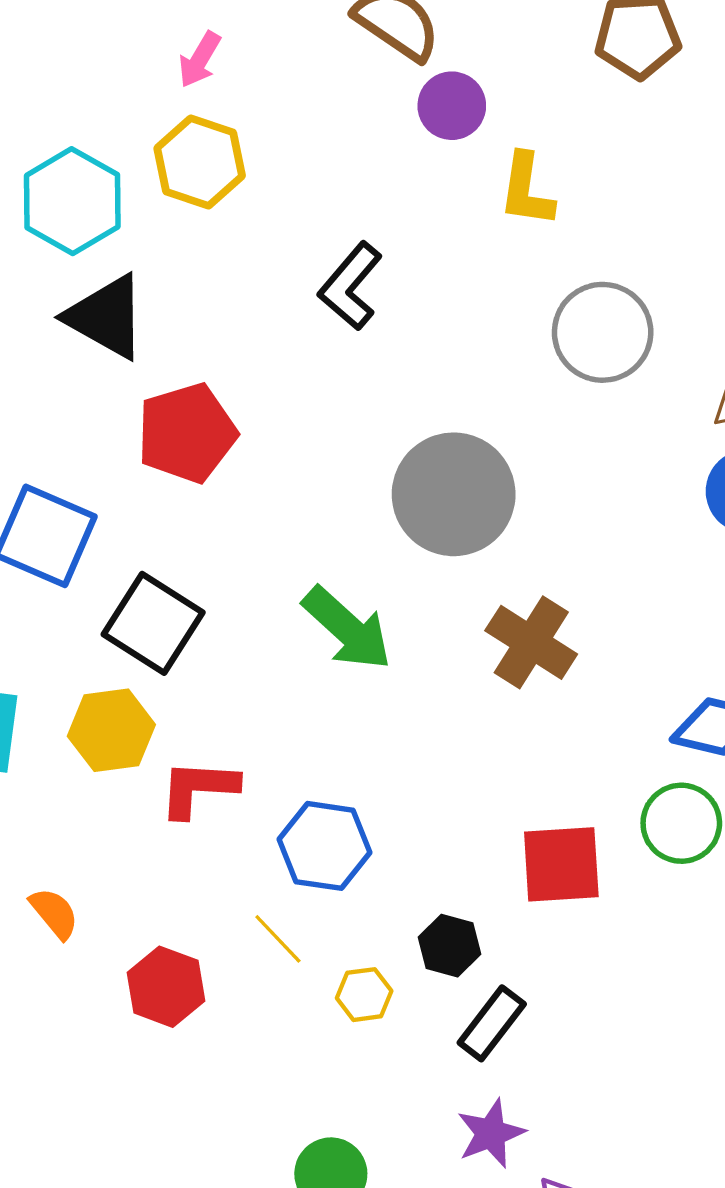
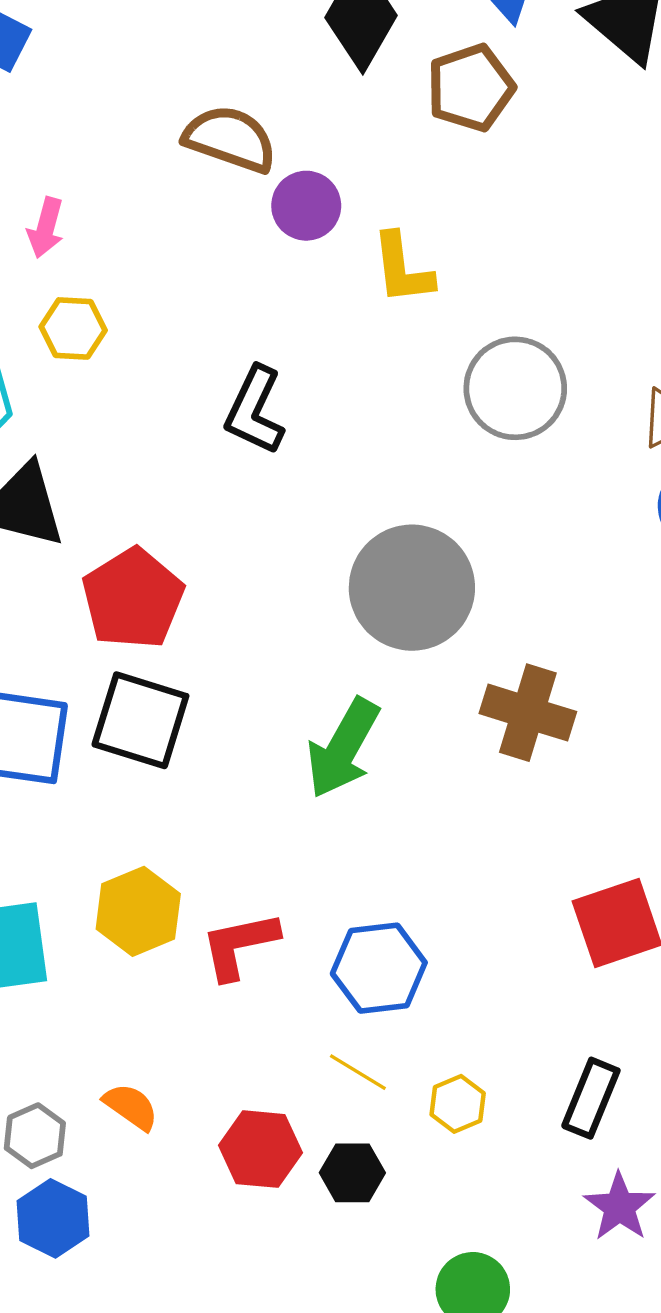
yellow hexagon: (200, 162) -> (73, 328), size x0.7
black square: (153, 623) -> (140, 720), moved
green arrow: (347, 629) -> (343, 748), turned 92
black hexagon: (450, 946) -> (352, 1173), moved

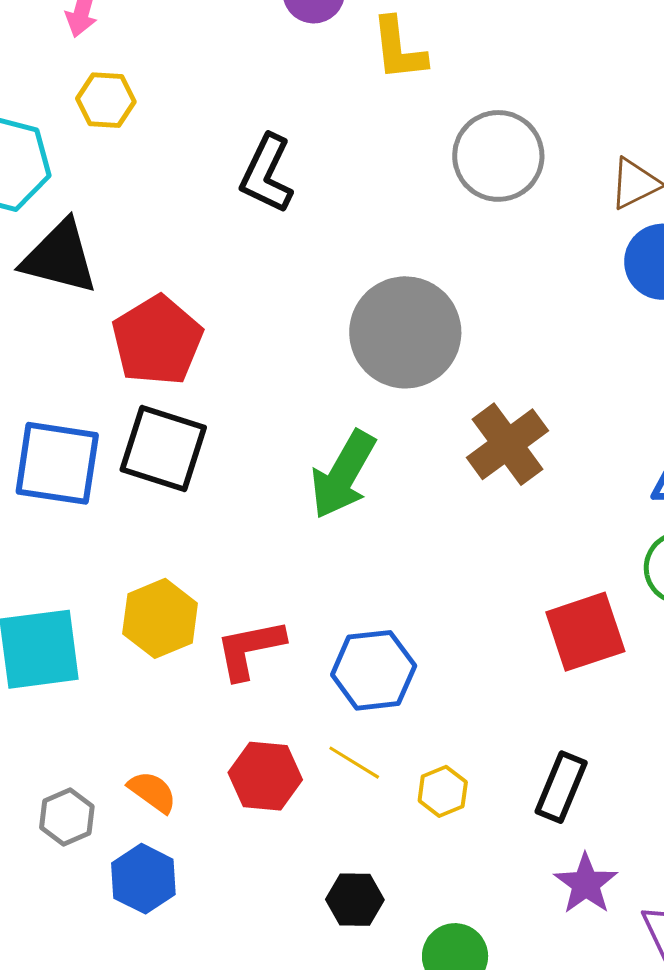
brown cross: (528, 713) -> (508, 444), turned 36
red hexagon: (261, 1149) -> (265, 776), moved
black hexagon: (352, 1173) -> (355, 900), moved
blue hexagon: (53, 1218) -> (143, 879), moved

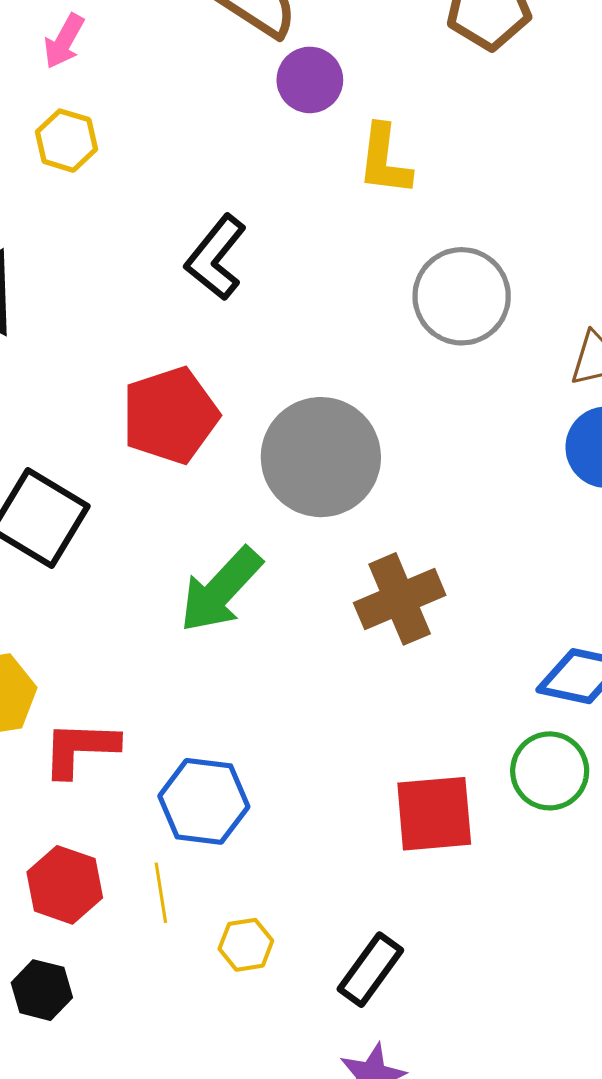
red pentagon: (157, 340) -> (170, 415), moved
yellow line: (354, 763) -> (161, 893), turned 36
black hexagon: (355, 900) -> (42, 990), moved

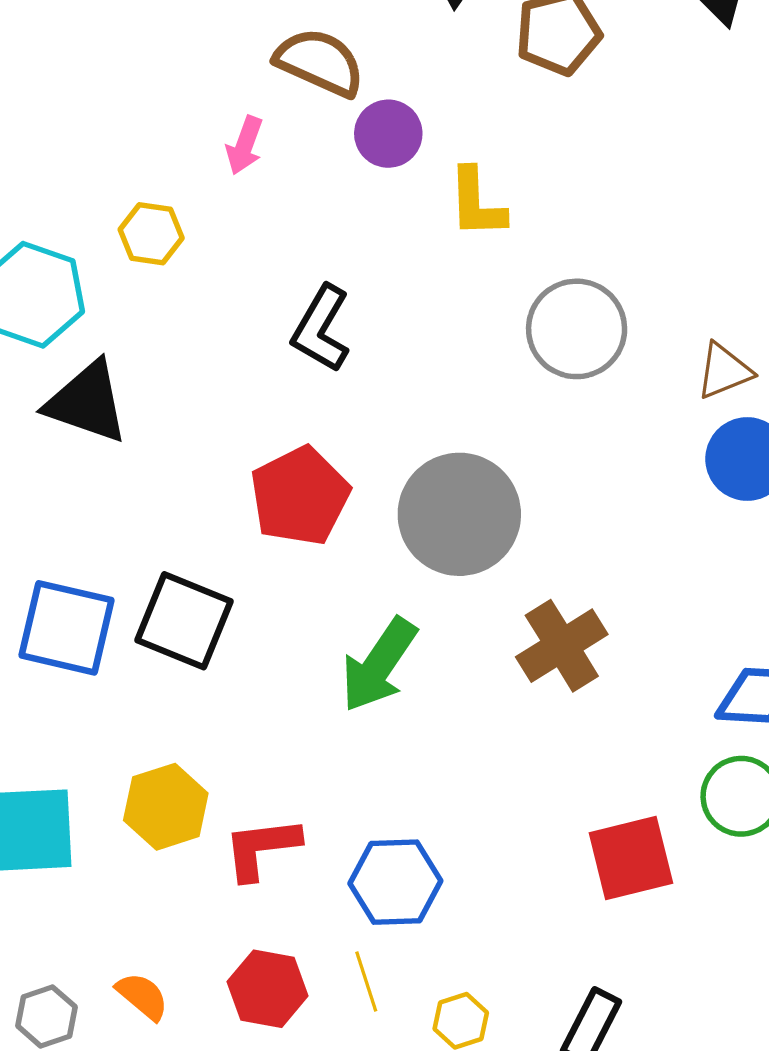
pink arrow: (64, 41) -> (245, 145), moved

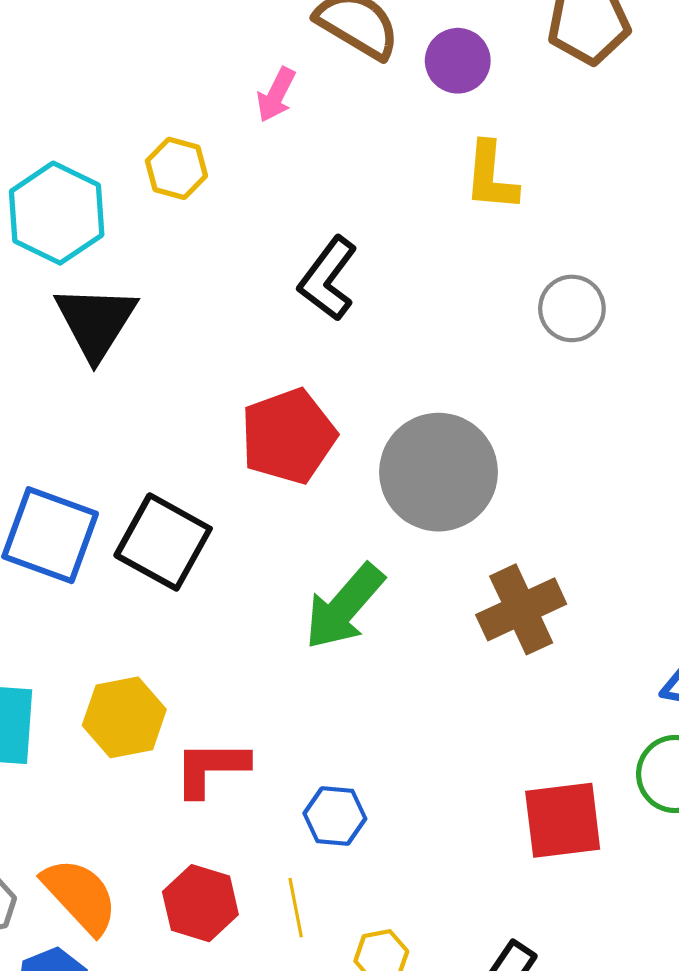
purple circle: (388, 134) -> (458, 61), moved
gray circle: (577, 329) -> (572, 308), size x0.7
black triangle: (87, 402) -> (96, 322), turned 36
blue hexagon: (395, 882) -> (335, 816), size x0.7
orange semicircle: (142, 996) -> (80, 896), size x1.6

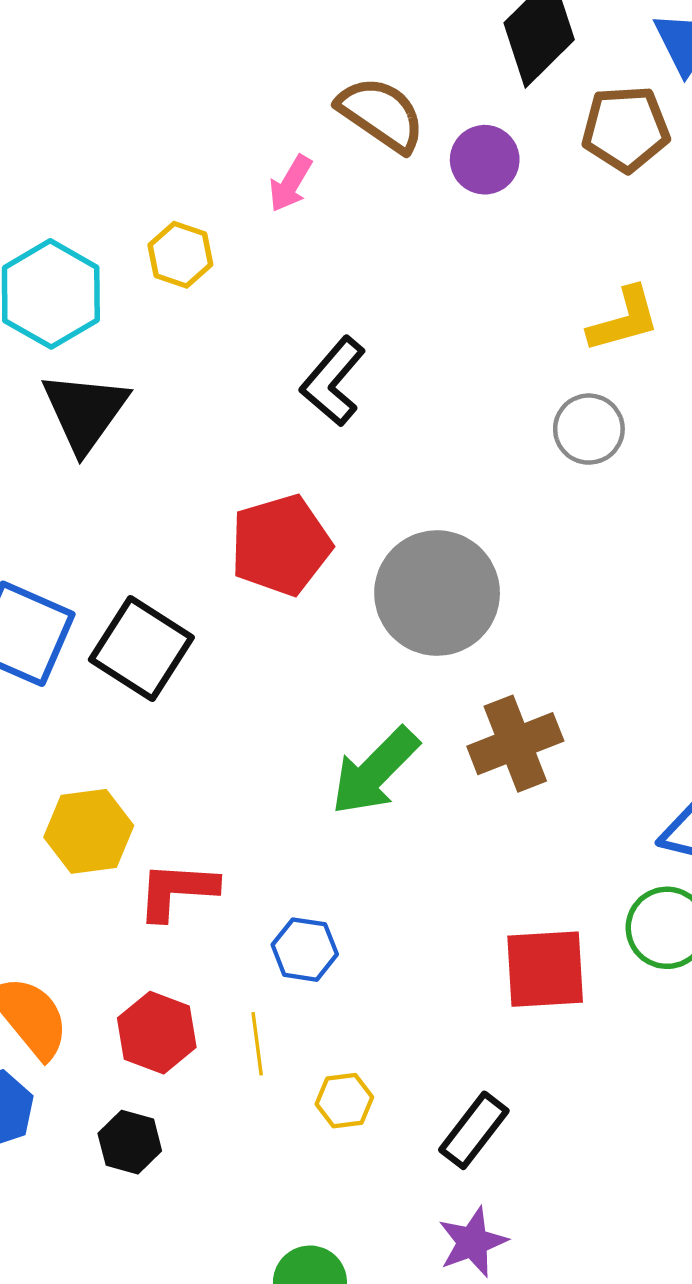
yellow L-shape: (491, 177) -> (624, 320), moved, turned -114
green arrow: (344, 607) -> (375, 771), moved

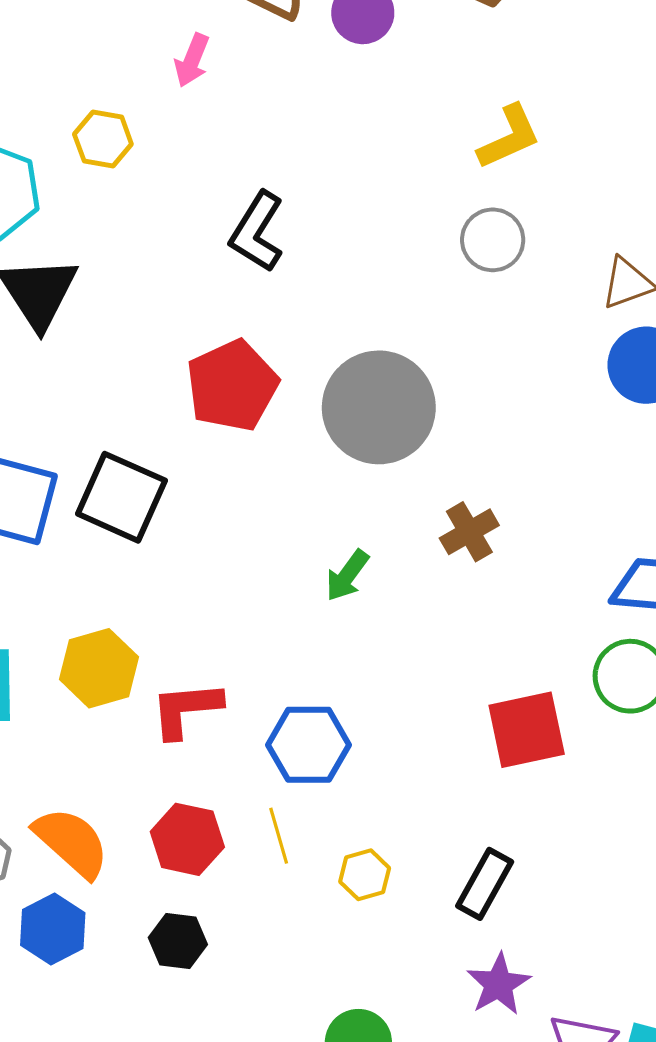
brown cross: (515, 744) -> (469, 532), size x0.7
green arrow: (375, 771) -> (347, 576), size x0.6
blue hexagon: (305, 950) -> (309, 745), size x1.4

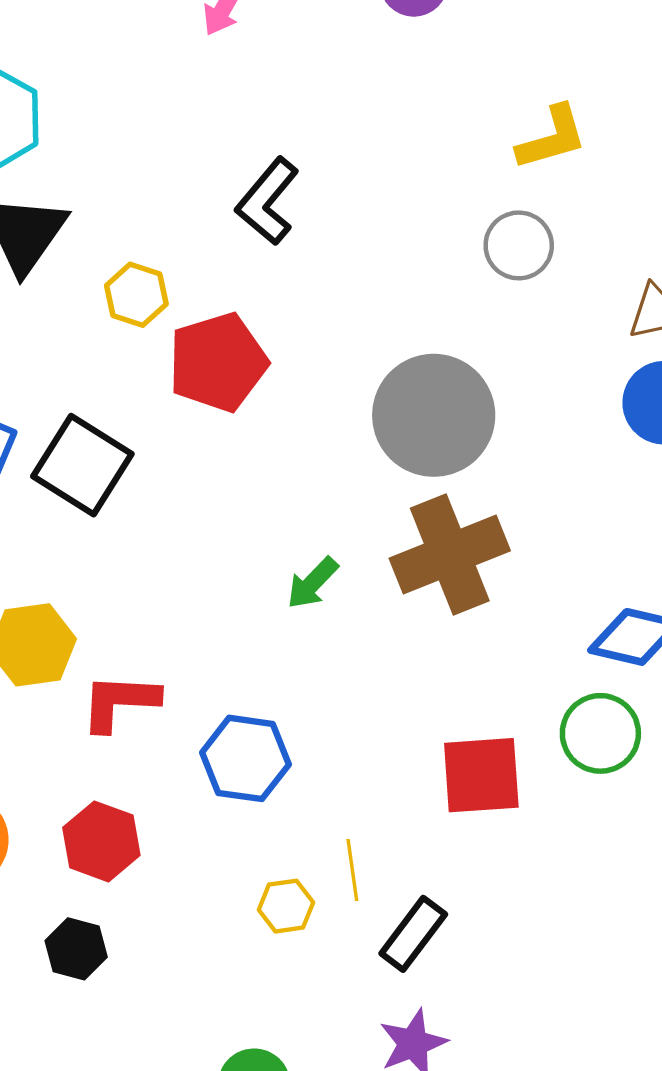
yellow hexagon: (103, 139) -> (136, 295), moved
gray circle: (379, 407) -> (434, 415), moved
brown cross: (469, 532) -> (450, 554), size x1.8
yellow line: (279, 836) -> (352, 870), moved

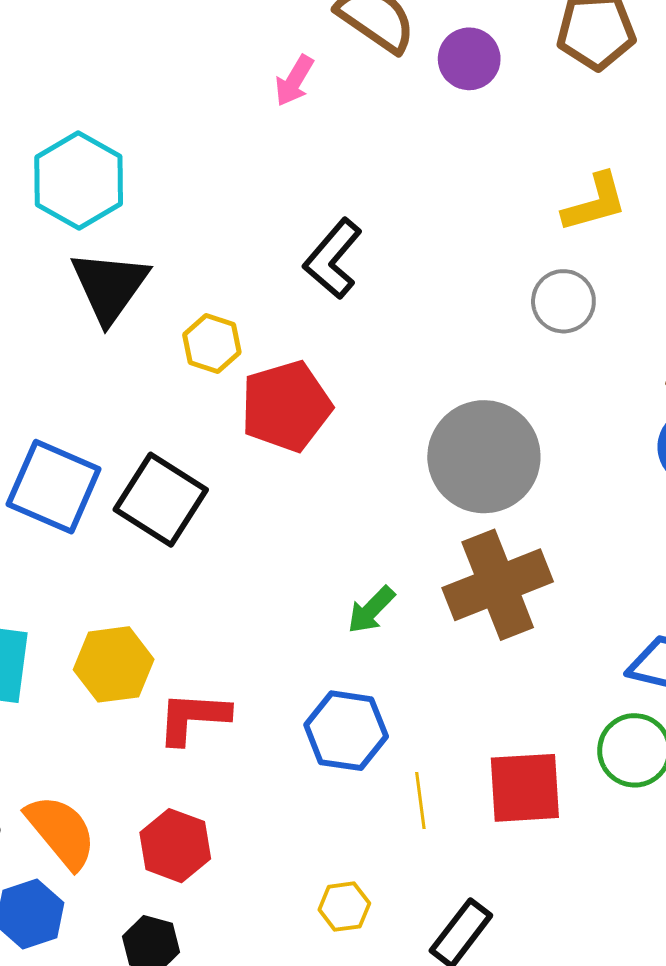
blue hexagon: (246, 758) -> (346, 731), moved
yellow line: (352, 870) -> (420, 801), moved

